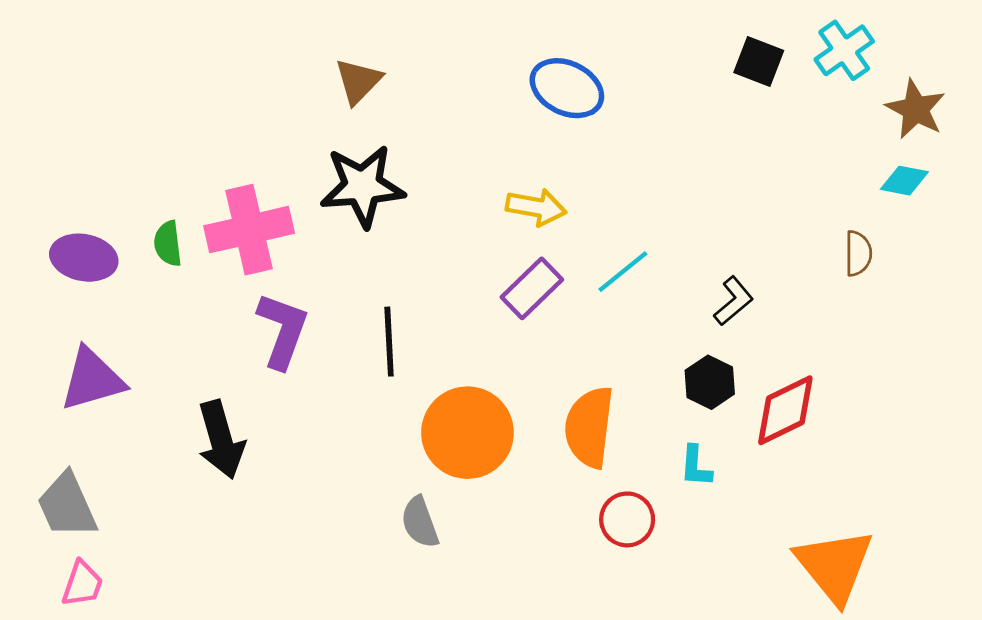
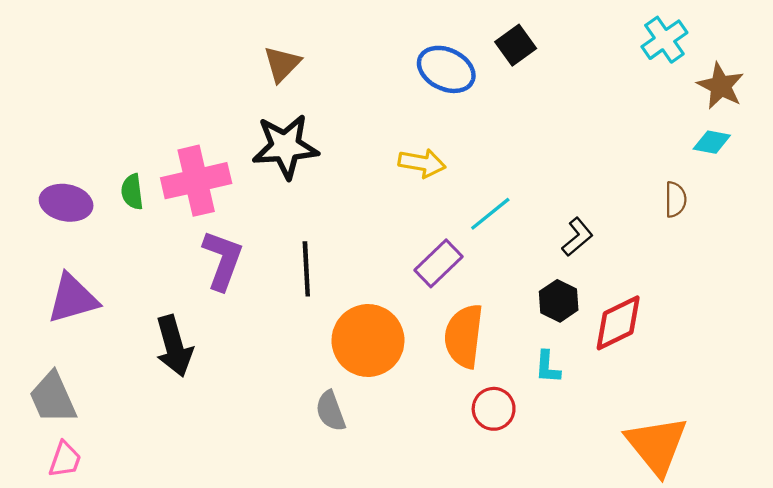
black square: (759, 62) -> (516, 45), moved, turned 33
purple rectangle: (532, 288) -> (439, 263), moved

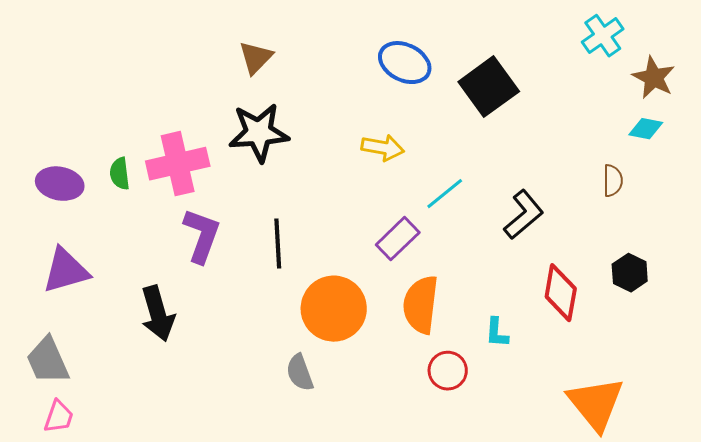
black square: (516, 45) -> (489, 87), moved, size x1.6
black L-shape: (577, 237) -> (524, 215), size x1.4
black hexagon: (559, 301) -> (630, 273), moved
red diamond: (618, 323) -> (561, 293), turned -54

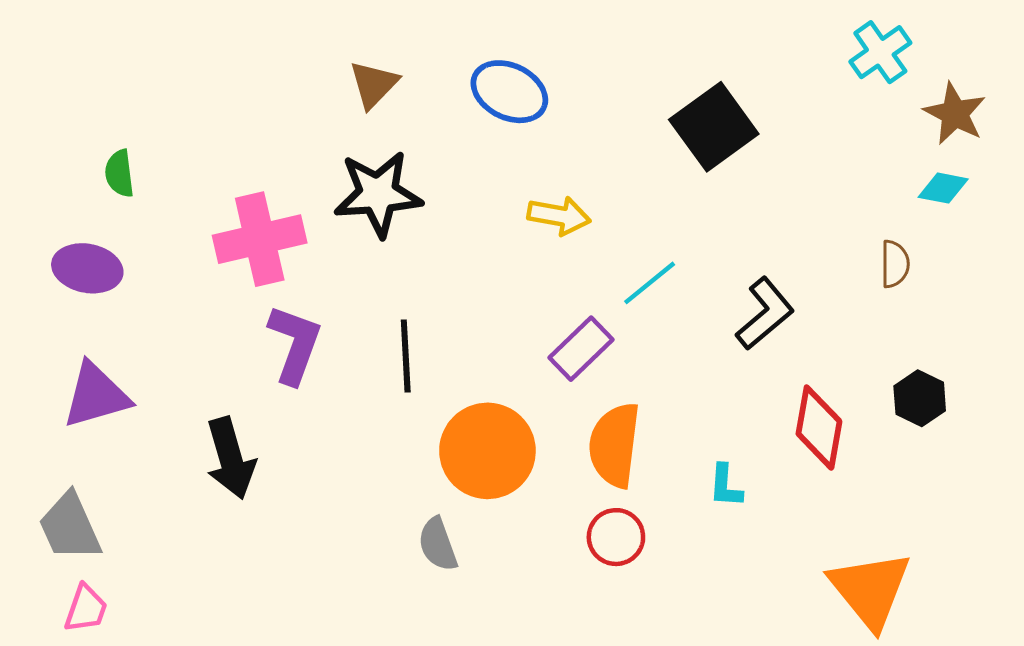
blue ellipse: (405, 63) -> (509, 92), moved
green semicircle: (120, 174) -> (119, 173), moved
red circle: (448, 371) -> (616, 537), moved

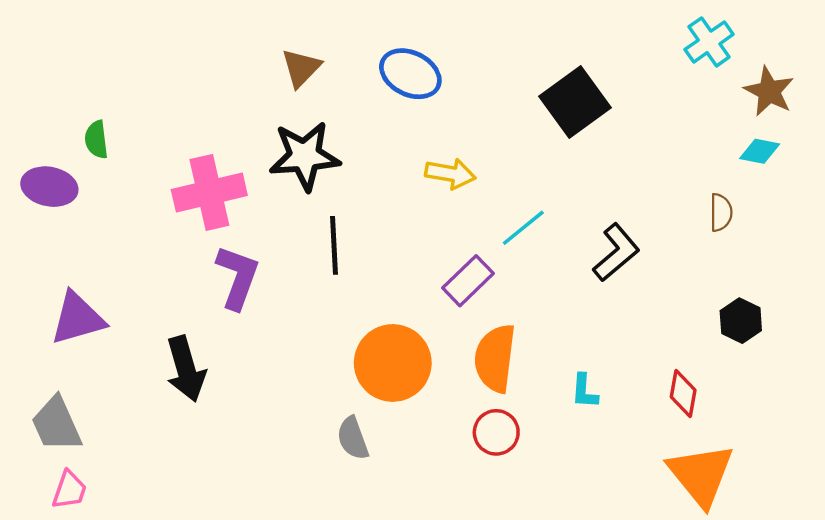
purple ellipse: (87, 268) -> (49, 187), moved
black line: (406, 356) -> (334, 245), moved
red diamond: (819, 428) -> (683, 394), moved, size x0.7

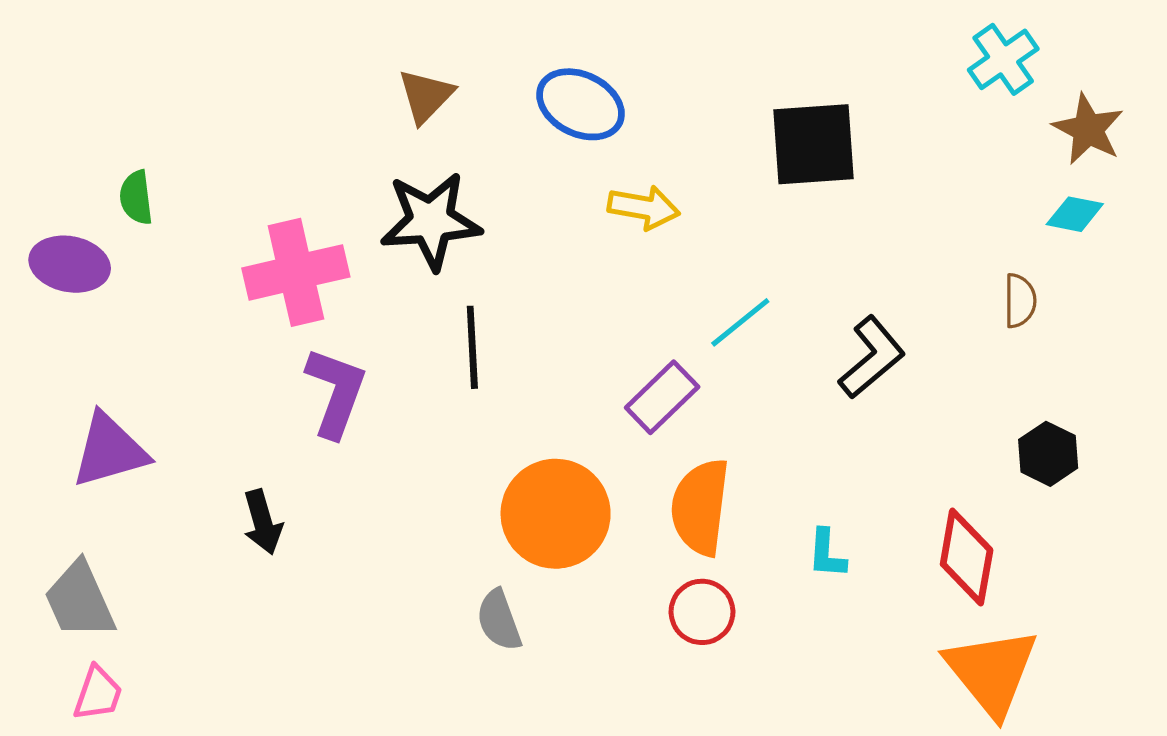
black square: (575, 102) -> (813, 144), turned 32
yellow arrow: (450, 174) -> (644, 208), moved
black arrow: (186, 369) -> (263, 522), size x0.7
red diamond: (683, 394) -> (967, 557), size x1.4

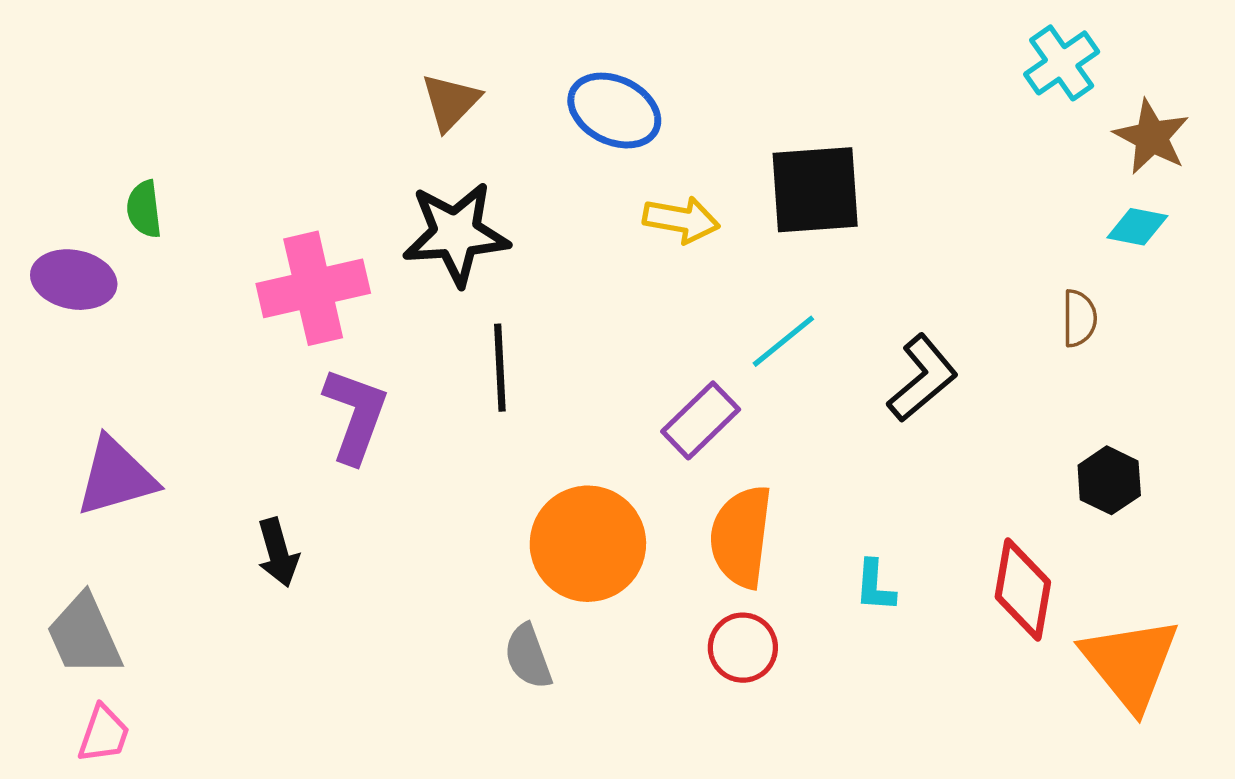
black square: (813, 144) -> (815, 190), moved
orange triangle: (992, 672) -> (1130, 663), moved

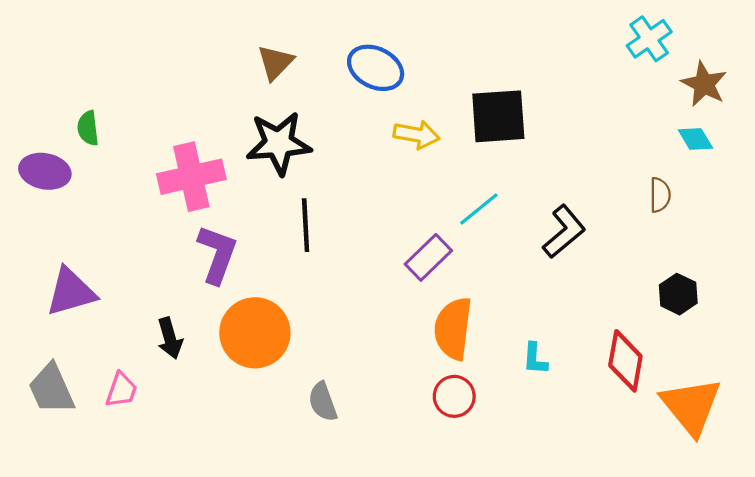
cyan diamond: (1137, 227) -> (695, 139), turned 48
orange circle: (588, 544) -> (255, 333), moved
pink trapezoid: (104, 734) -> (121, 390), moved

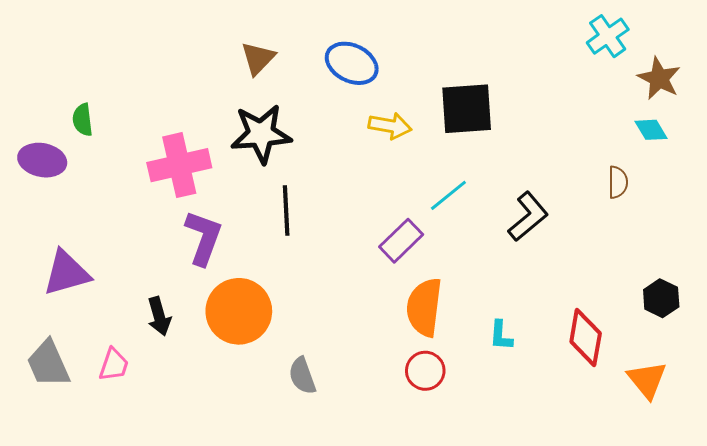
black hexagon: (678, 294) -> (661, 298), moved
orange triangle: (691, 406) -> (647, 380), size x0.7

